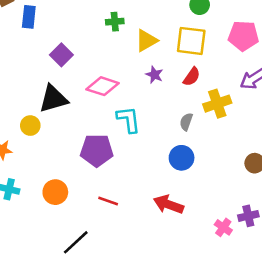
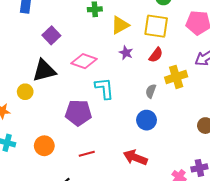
red line: (108, 201) -> (87, 154), turned -35

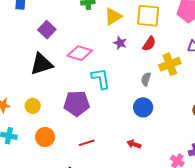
yellow circle: (25, 92) -> (33, 106), moved
red arrow: (135, 157) -> (134, 144), size x0.6

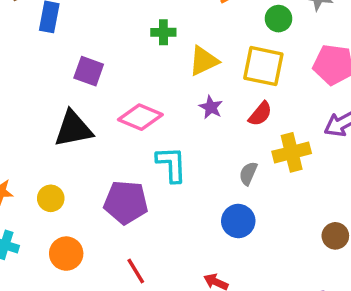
purple square: (47, 30) -> (89, 71), turned -30
red line: (87, 143) -> (136, 271), turned 70

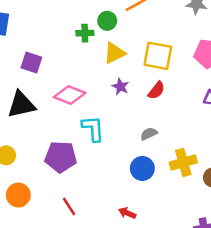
green circle: (278, 19) -> (107, 21), moved
yellow cross: (292, 152) -> (183, 162), moved
gray semicircle: (248, 173) -> (149, 134), turned 42

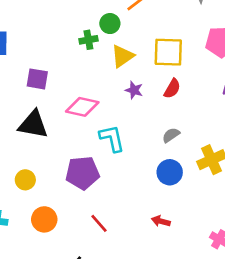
black triangle: (21, 105) -> (33, 124), turned 32

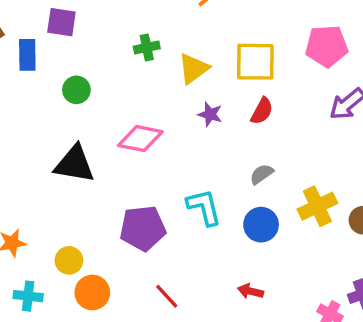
green circle: (110, 24) -> (76, 90), moved
purple square: (37, 79) -> (61, 22), moved
cyan L-shape: (112, 138) -> (204, 207), moved
yellow circle: (25, 180) -> (69, 260), moved

